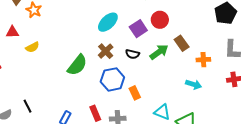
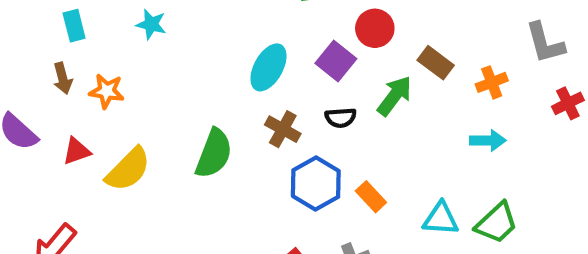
yellow semicircle: (32, 47) -> (128, 169), size x1.6
green semicircle: (77, 65) -> (214, 153), moved

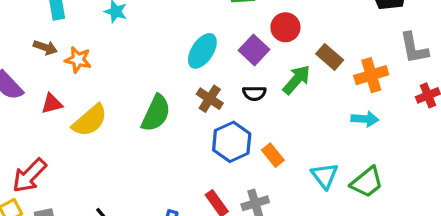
brown arrow: (63, 78) -> (45, 47), turned -60
orange cross: (492, 82) -> (371, 75), size x1.4
cyan triangle: (441, 219) -> (325, 176), turned 44

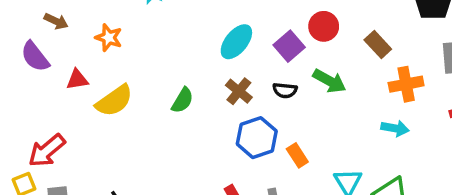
brown arrow: (45, 47) -> (56, 21), moved
brown rectangle: (330, 57) -> (378, 44), moved
green arrow: (297, 80) -> (329, 81), turned 72
green semicircle: (156, 113) -> (182, 100), size x0.7

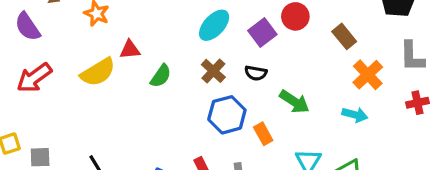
red triangle: (77, 80) -> (130, 50), moved
green arrow: (329, 81) -> (294, 102), moved
orange cross: (406, 84) -> (368, 75), turned -36
red arrow: (47, 151) -> (34, 78), moved

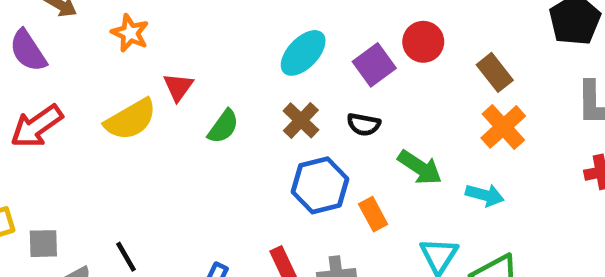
red triangle: (130, 50) -> (178, 87), turned -50
orange cross: (368, 75) -> (503, 127), moved
cyan arrow: (355, 115) -> (485, 195), moved

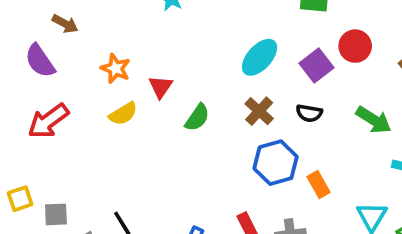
orange star: (130, 33) -> (116, 69), moved
yellow semicircle: (131, 119) -> (123, 114), size x0.7
green arrow: (420, 167) -> (374, 120), moved

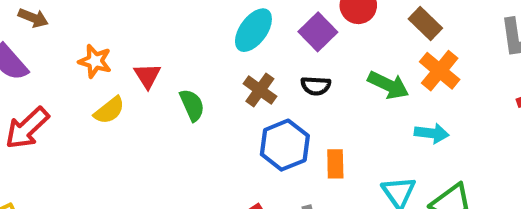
green semicircle: (197, 118) -> (192, 105), turned -52
orange rectangle: (318, 184) -> (335, 164), turned 35

